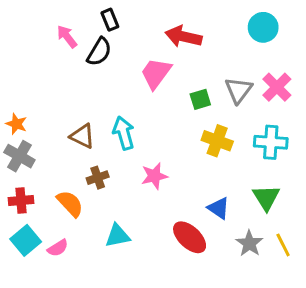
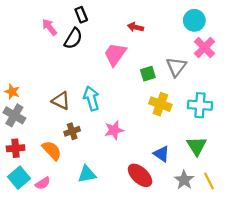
red arrow: (183, 37) -> (135, 27), size x0.6
pink cross: (277, 87) -> (204, 48), moved

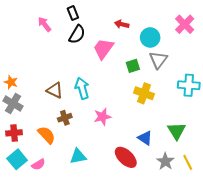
cyan circle: (194, 20) -> (150, 37), moved
black semicircle: (73, 38) -> (77, 34), moved
pink cross: (204, 48) -> (185, 24), moved
cyan cross: (200, 105) -> (189, 85), moved

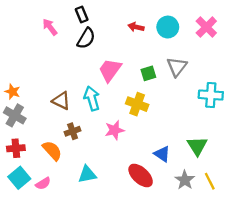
cyan circle: (150, 37) -> (168, 27), moved
pink trapezoid: (103, 49) -> (110, 70), moved
yellow cross: (144, 93) -> (137, 104), moved

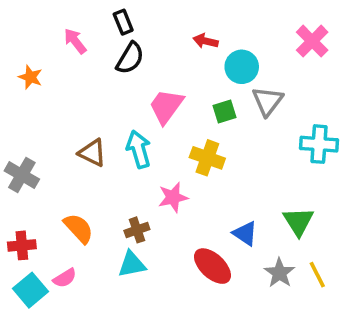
cyan circle: (168, 27) -> (242, 67), moved
orange star: (12, 92) -> (30, 77), moved
brown cross: (73, 131) -> (137, 230), moved
red cross: (16, 148) -> (22, 245), moved
cyan square: (19, 178) -> (30, 290), moved

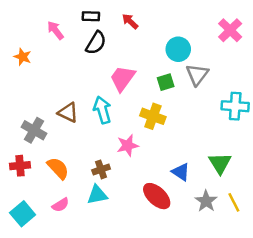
black rectangle: (123, 22) -> (91, 16), turned -66
red arrow: (206, 41) -> (130, 21), moved, turned 30
gray cross: (22, 175) -> (34, 130), moved
red cross: (22, 245) -> (20, 166), moved
pink semicircle: (65, 278) -> (61, 205), moved

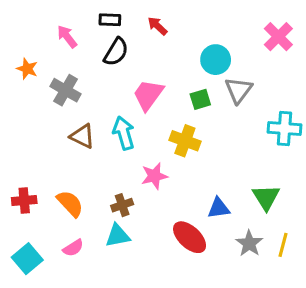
gray cross: (34, 130) -> (66, 90), moved
blue triangle: (181, 172) -> (219, 208), turned -42
yellow line: (234, 202) -> (283, 245), turned 42

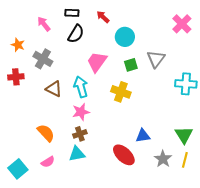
cyan circle: (216, 60) -> (125, 37), moved
pink star: (154, 176) -> (81, 112), moved
green triangle: (266, 197) -> (184, 135), moved
red cross: (24, 200) -> (16, 77), moved

